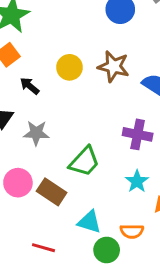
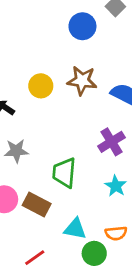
purple cross: (138, 134) -> (111, 142), turned -36
green trapezoid: (84, 162) -> (64, 173), turned 148
red line: (43, 248) -> (35, 258), turned -45

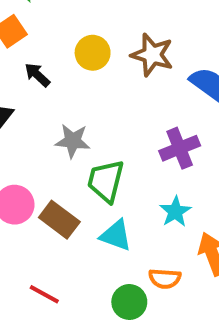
gray star: (16, 151) -> (73, 141), moved
cyan triangle: (75, 229) -> (116, 235), moved
red line: (35, 258) -> (44, 294), turned 55

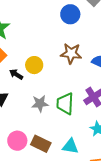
yellow circle: (93, 53) -> (34, 65), moved
green trapezoid: (106, 181) -> (65, 104), moved

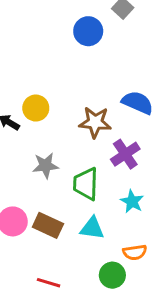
brown star: (71, 53) -> (95, 122), moved
green trapezoid: (65, 104) -> (86, 184), moved

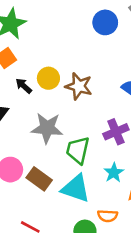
brown star: (95, 122) -> (79, 86), moved
gray star: (45, 165) -> (47, 128), size x1.4
cyan triangle: (92, 228) -> (76, 188), size x1.4

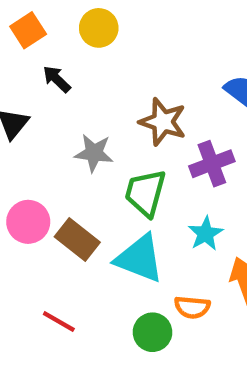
yellow circle: (48, 78) -> (99, 28), moved
brown star: (79, 86) -> (163, 122), moved
gray star: (47, 128) -> (94, 153), size x0.7

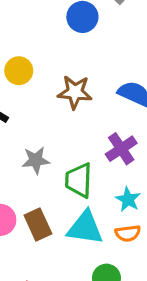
brown star: (163, 122) -> (75, 92), moved
brown rectangle: (77, 240) -> (38, 224), turned 40
orange semicircle: (192, 307) -> (128, 233), moved

